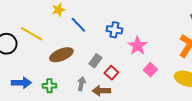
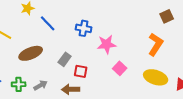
pink star: (137, 46) -> (107, 44), turned 30
red square: (111, 73) -> (81, 71), turned -32
gray arrow: (81, 84) -> (41, 85), moved, turned 48

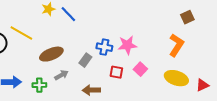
blue line: (48, 23) -> (68, 14), moved
blue cross: (84, 28) -> (104, 47), moved
red square: (81, 71) -> (116, 72), moved
gray arrow: (41, 85) -> (61, 75), moved

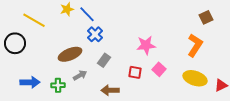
yellow line: (21, 33) -> (34, 20), moved
blue cross: (104, 47) -> (95, 34), moved, turned 35

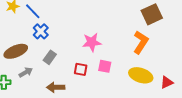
brown square: (206, 17) -> (152, 14), size x1.5
pink square: (159, 69) -> (105, 66), turned -32

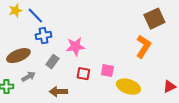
blue cross: (41, 31) -> (43, 36), turned 35
pink star: (92, 42) -> (75, 47), moved
yellow ellipse: (141, 75) -> (128, 87), moved

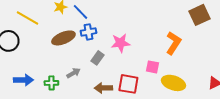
orange L-shape: (143, 47) -> (173, 43), moved
brown ellipse: (18, 56) -> (63, 38), moved
red square: (83, 74) -> (128, 84), moved, size x1.5

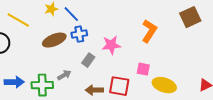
orange L-shape: (173, 43) -> (149, 31), moved
green cross: (51, 83) -> (42, 85), size x1.5

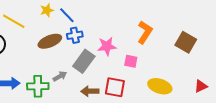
brown square: (190, 17) -> (186, 42), moved, turned -35
gray rectangle: (88, 60) -> (84, 61), size x1.6
pink square: (143, 69) -> (131, 61), moved

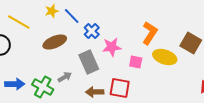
blue cross: (75, 35) -> (92, 31), moved, turned -35
gray rectangle: (84, 61) -> (89, 62), turned -60
green cross: (38, 86) -> (43, 87), turned 30
yellow ellipse: (160, 86) -> (165, 57), moved

